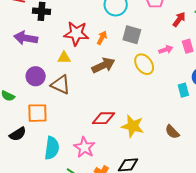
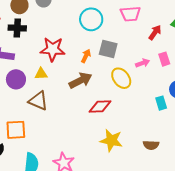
orange arrow: (102, 38) -> (86, 56), moved
purple circle: (36, 76) -> (16, 79), moved
red diamond: (104, 118) -> (100, 106), moved
brown semicircle: (172, 132) -> (151, 145), turned -42

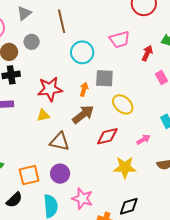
pink arrow: (143, 63) -> (143, 139), moved
purple circle: (16, 79) -> (60, 174), moved
brown triangle: (38, 101) -> (59, 142), moved

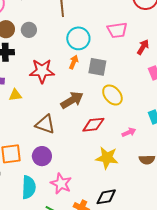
gray circle: (32, 42) -> (29, 30), moved
orange arrow: (84, 89) -> (74, 62), moved
yellow triangle: (43, 115) -> (15, 95), moved

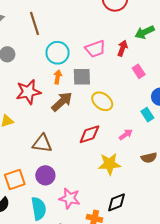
pink trapezoid: (117, 30) -> (95, 49), moved
brown arrow: (72, 100) -> (62, 102), moved

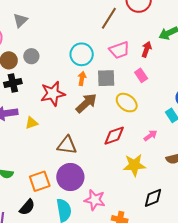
brown line: (34, 23) -> (109, 18), moved, turned 50
pink rectangle: (139, 71) -> (141, 75), moved
purple circle: (45, 175) -> (70, 177), size x1.4
black diamond: (117, 202) -> (153, 198), moved

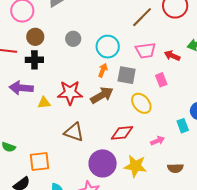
red arrow: (147, 49) -> (172, 56), turned -98
gray circle: (31, 56) -> (73, 39), moved
red star: (53, 94) -> (70, 93), moved
purple circle: (70, 177) -> (103, 163), moved

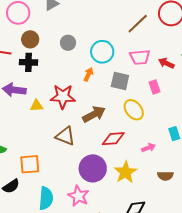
orange arrow: (103, 70) -> (89, 74), moved
brown arrow: (102, 95) -> (94, 114), moved
yellow star: (135, 166) -> (126, 172), turned 30

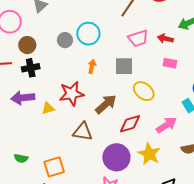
cyan circle: (102, 52) -> (88, 34), moved
pink rectangle: (154, 87) -> (170, 63), moved, turned -48
pink arrow: (148, 148) -> (166, 125), size x1.5

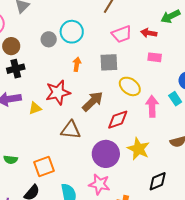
pink arrow: (166, 125) -> (152, 106), moved, turned -55

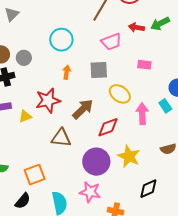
red arrow: (149, 33) -> (136, 27), moved
gray circle: (49, 39) -> (24, 58), moved

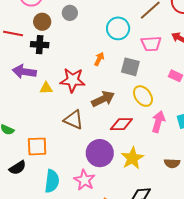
cyan circle: (61, 40) -> (118, 28), moved
gray circle: (24, 58) -> (70, 13), moved

